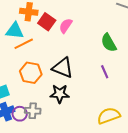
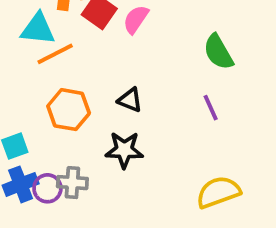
black triangle: (63, 68) -> (130, 100), size x0.6

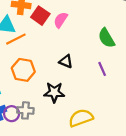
black triangle: (130, 100) -> (66, 61), moved
yellow semicircle: (218, 192) -> (81, 118), moved

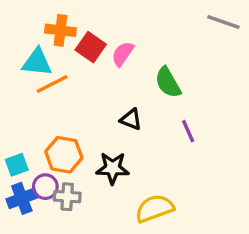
green semicircle: (106, 38) -> (168, 82), moved
orange hexagon: (23, 70) -> (64, 155), moved
purple circle: (12, 114) -> (45, 187), moved

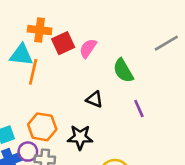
gray line: (223, 22) -> (166, 43), moved, turned -50
red square: (91, 47) -> (63, 43), turned 30
orange line: (52, 84) -> (33, 72), turned -50

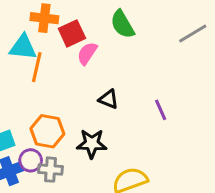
pink semicircle: (88, 48) -> (87, 53), moved
green semicircle: (123, 71) -> (122, 24), moved

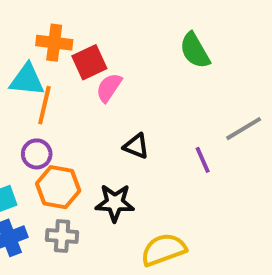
green semicircle: (122, 24) -> (195, 50), moved
gray line: (193, 33) -> (244, 129), moved
purple circle: (31, 160) -> (37, 154), moved

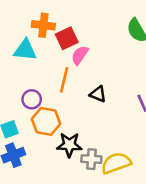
orange line: (44, 105) -> (64, 80), moved
black star: (115, 203) -> (69, 145), moved
gray cross: (62, 236) -> (91, 159), moved

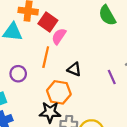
red square: (67, 38) -> (48, 22), turned -30
orange hexagon: (46, 121) -> (59, 92), moved

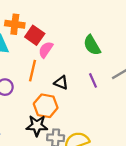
green semicircle: (107, 15) -> (92, 45), moved
purple line: (112, 77) -> (93, 80), moved

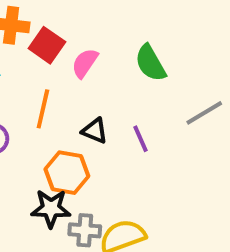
pink semicircle: (46, 50) -> (85, 63), moved
purple line: (93, 80) -> (141, 139), moved

